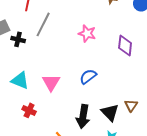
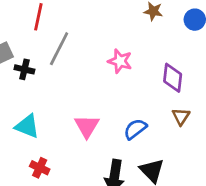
blue semicircle: (88, 76) -> (135, 129), moved
pink triangle: (51, 82) -> (87, 126), moved
brown triangle: (131, 105) -> (181, 117), moved

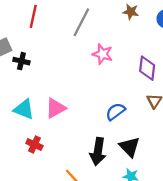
gray line: (59, 49) -> (81, 22), moved
pink triangle: (87, 126) -> (56, 108), moved, turned 30

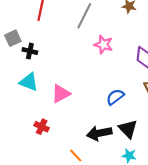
cyan triangle: (24, 109) -> (29, 82), moved
black arrow: (98, 152) -> (99, 133), turned 70

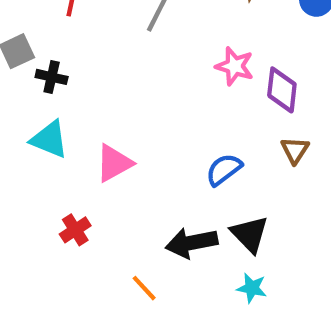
pink star: (103, 45) -> (235, 66), moved
red cross: (42, 127) -> (75, 230), turned 32

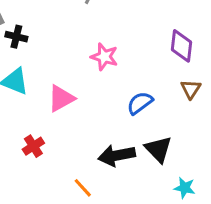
pink star: (235, 66) -> (104, 57), moved
cyan star: (252, 288) -> (185, 188), moved

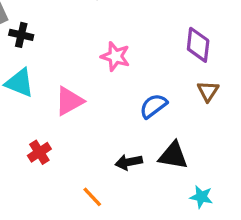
black triangle: (158, 149) -> (173, 156), turned -36
black arrow: (117, 155) -> (129, 162), size x0.7

